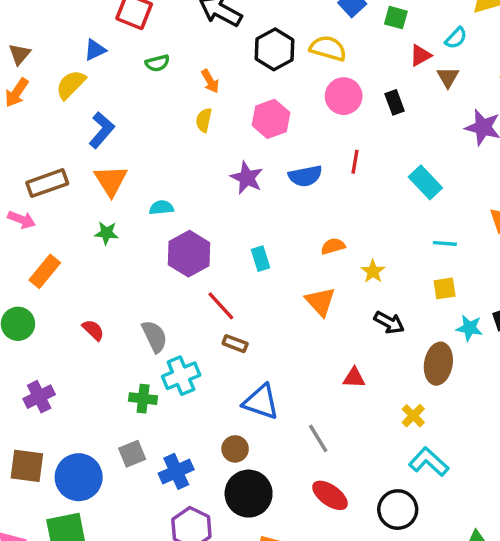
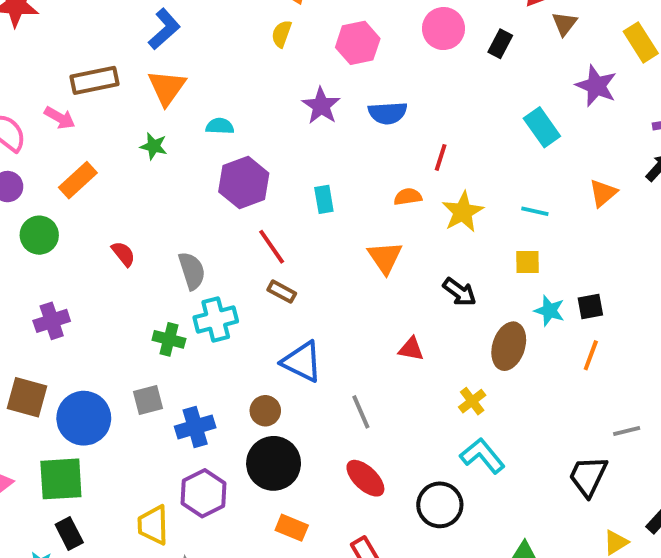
black rectangle: (395, 102) -> (500, 44), turned 40
red line: (355, 162) -> (441, 157), moved
cyan rectangle: (425, 182) -> (542, 127), moved
yellow star: (373, 271) -> (463, 212), moved, size x1.5

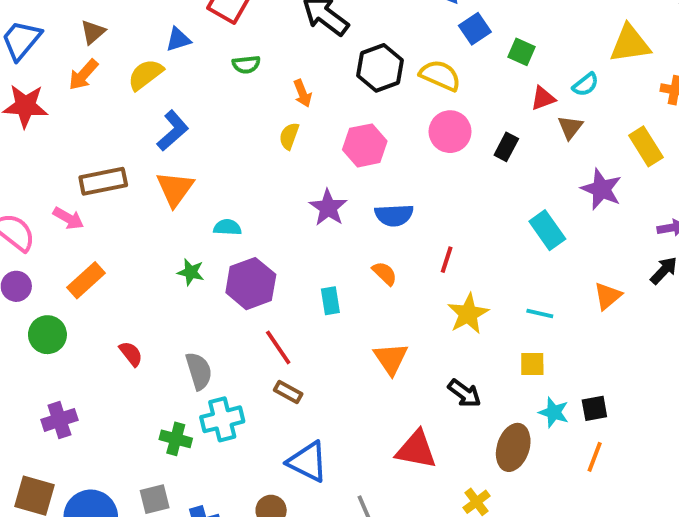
green star: (154, 146) -> (191, 272), moved
orange semicircle: (408, 197) -> (385, 273), moved, turned 52
red triangle: (411, 349) -> (416, 450), size x1.6

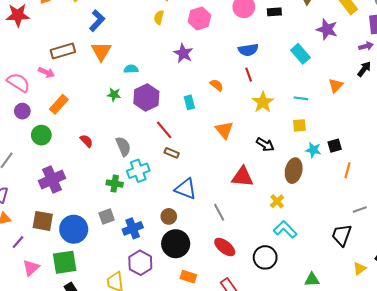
black rectangle: (506, 147) -> (274, 12), turned 64
blue semicircle: (394, 215) -> (248, 50), moved
red line: (447, 260) -> (249, 75), turned -32
purple cross: (59, 420) -> (52, 180), size x1.4
orange line: (595, 457) -> (348, 170), moved

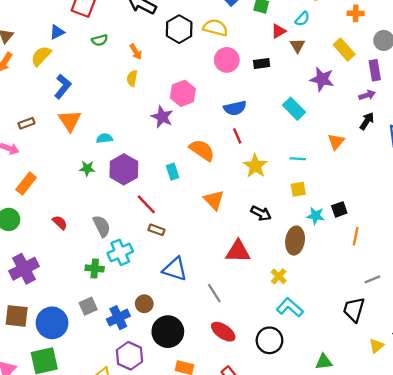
pink hexagon: (199, 18) -> (183, 93), moved
brown rectangle: (63, 51) -> (26, 123), size x0.6
orange semicircle: (217, 85) -> (202, 150), size x1.6
brown circle: (169, 216) -> (144, 304), moved

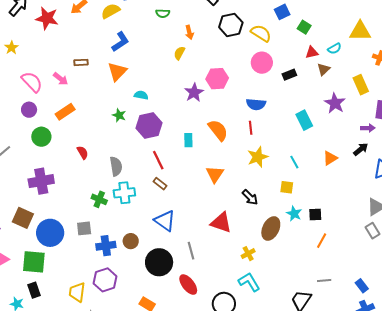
black rectangle: (262, 63) -> (289, 75), turned -32
cyan line: (298, 159) -> (294, 162), turned 40
black circle: (168, 332) -> (159, 262), moved

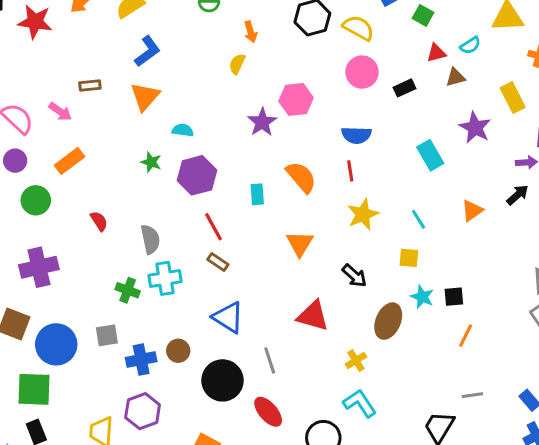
brown triangle: (324, 69) -> (455, 77), turned 32

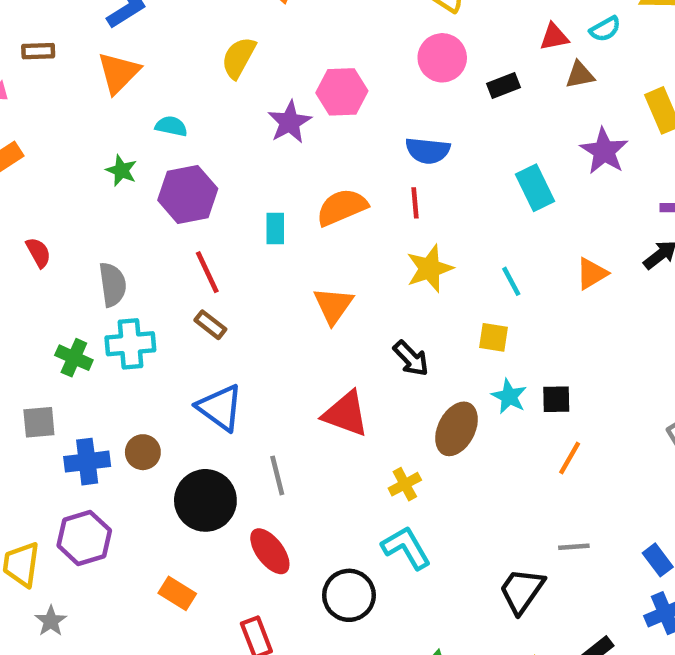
yellow semicircle: (237, 64) -> (239, 58), moved, size x1.4
orange semicircle: (301, 177) -> (342, 207), turned -76

